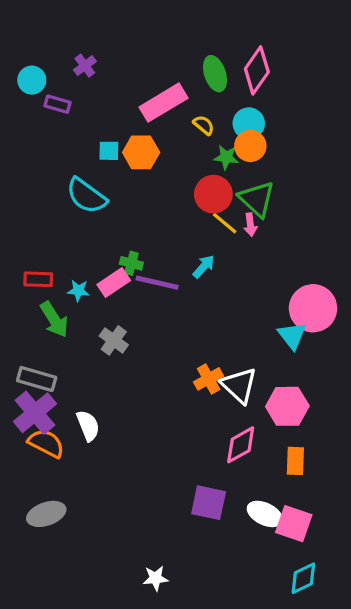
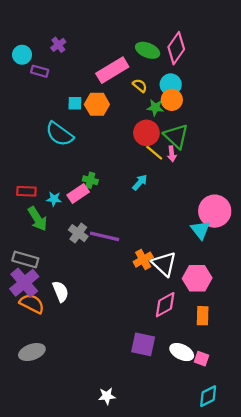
green ellipse: (215, 74) -> (148, 50), turned -50
purple line: (157, 283) -> (105, 236), moved
pink square: (294, 524) -> (202, 359), size x0.6

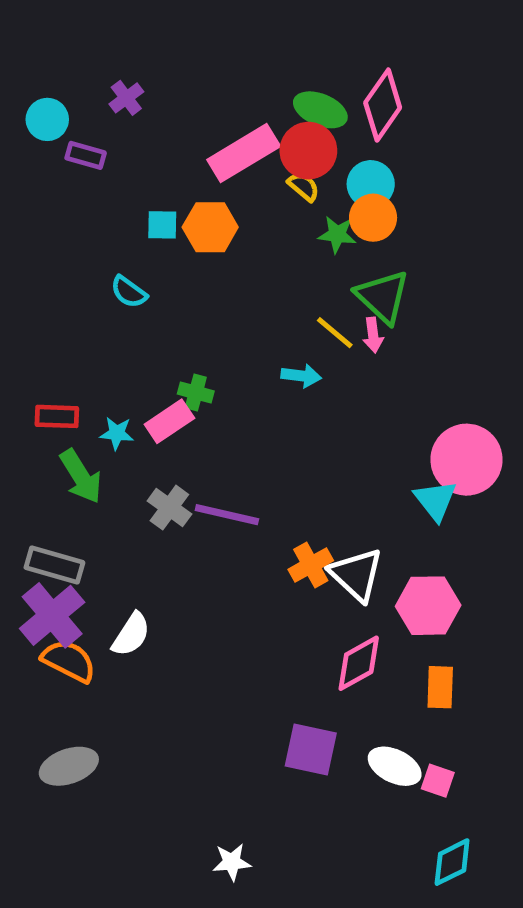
red circle: (146, 133) -> (308, 151), moved
cyan semicircle: (59, 134) -> (129, 292), size x0.6
cyan arrow: (140, 182) -> (301, 376), moved, turned 56
white semicircle: (61, 291) -> (131, 634), turned 55

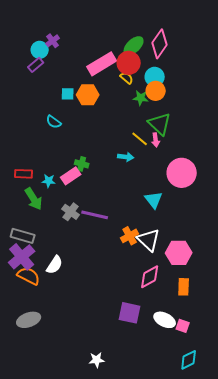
green ellipse: (320, 110) -> (134, 46), turned -65
cyan circle: (47, 119) -> (40, 50), moved
purple rectangle: (86, 155) -> (36, 65), turned -56
pink circle: (466, 460) -> (182, 173), moved
cyan triangle: (435, 500) -> (154, 200), moved

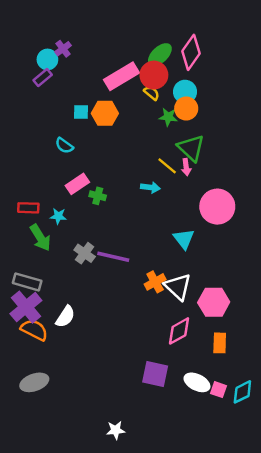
pink rectangle: (71, 176) -> (77, 184), moved
cyan diamond: (189, 360) -> (242, 392), moved

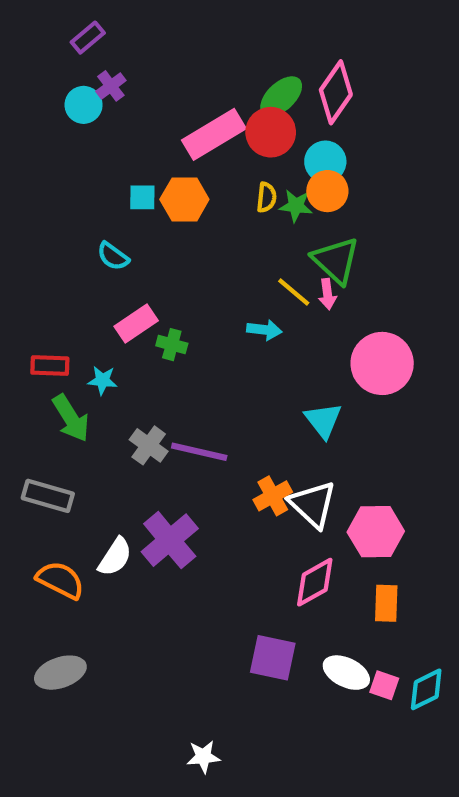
purple rectangle: (43, 77) -> (88, 38), moved
yellow semicircle: (152, 93) -> (266, 197), moved, turned 56
purple cross: (26, 307) -> (170, 540), moved

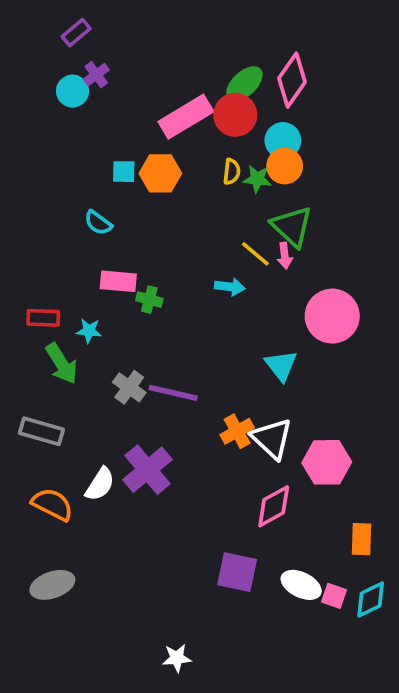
pink rectangle: (136, 324) -> (118, 281), turned 39
orange rectangle: (386, 603) -> (361, 539), moved

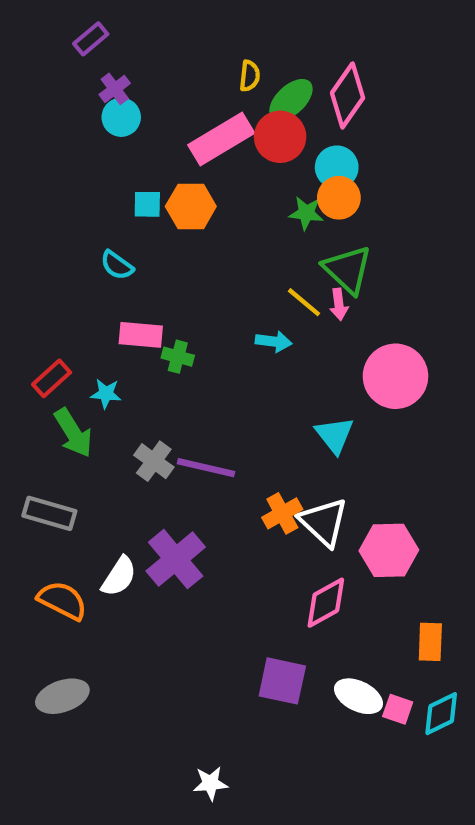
cyan circle: (73, 91) -> (121, 117), moved
yellow semicircle: (232, 172) -> (250, 76), moved
red rectangle: (43, 318) -> (52, 378), turned -44

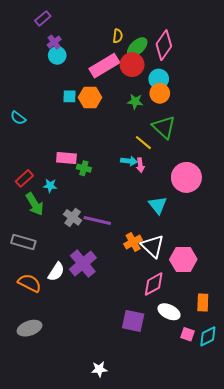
green star: (306, 213) -> (135, 102), moved
cyan semicircle: (117, 265) -> (18, 118), moved
pink arrow: (339, 304) -> (140, 165), moved
white ellipse: (358, 696) -> (169, 312), moved

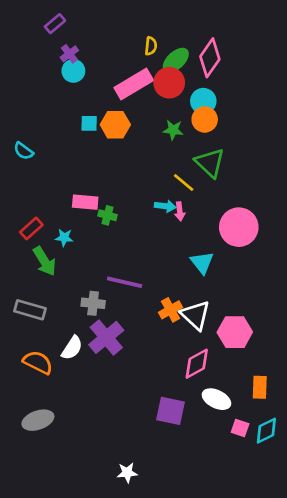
gray cross: (73, 217) -> (93, 303), moved, turned -30

